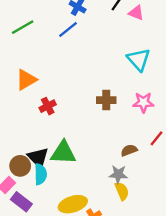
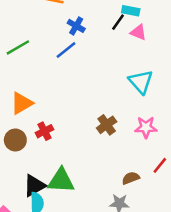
brown cross: (106, 100) -> (107, 125), turned -36
black triangle: (38, 157) -> (34, 186), turned 45
brown circle: (20, 166) -> (15, 140), moved

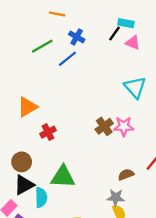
green line: (18, 47) -> (42, 46), moved
pink star: (146, 127) -> (124, 126), moved
brown circle: (15, 140) -> (22, 162), moved
black triangle: (34, 186) -> (24, 185), moved

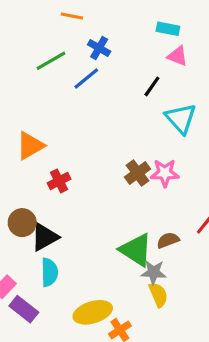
black line: (114, 33) -> (152, 86), moved
green triangle: (63, 177) -> (136, 250), moved, turned 30
black triangle: (24, 185) -> (45, 237), moved

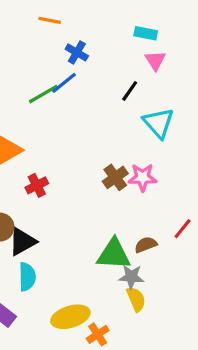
pink triangle: (178, 56) -> (155, 60), turned 35
green line: (51, 61) -> (43, 94), moved
green triangle: (136, 250) -> (114, 254), turned -30

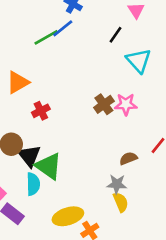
black triangle: (22, 241) -> (29, 156), turned -40
green triangle: (114, 254) -> (49, 166), moved, turned 32

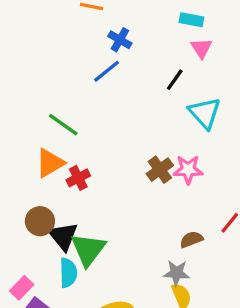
green line: (46, 37) -> (63, 125), moved, turned 65
orange triangle: (18, 82) -> (50, 163), moved
green triangle: (49, 166) -> (88, 249), turned 32

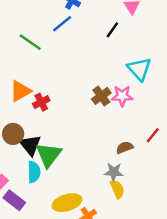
cyan triangle: (205, 113) -> (139, 69), moved
green line: (63, 125) -> (30, 42), moved

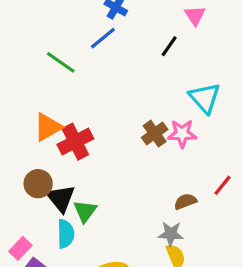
red cross: (41, 102) -> (75, 142), size x1.5
green triangle: (49, 155) -> (85, 211), size x0.7

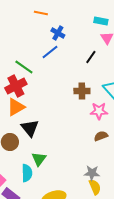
brown cross: (155, 134) -> (82, 91), moved, turned 35
red cross: (75, 142) -> (16, 86), moved
black triangle: (61, 198) -> (30, 128), moved
brown semicircle: (185, 201) -> (101, 136), moved

